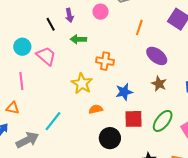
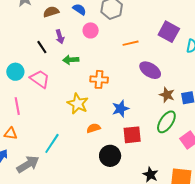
orange line: (139, 28) -> (131, 43), turned 63
brown star: (159, 84) -> (167, 95), moved
green ellipse: (163, 121) -> (166, 122), moved

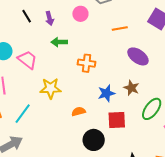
black line: (42, 47) -> (27, 16), moved
brown star: (167, 95) -> (131, 88), moved
yellow star: (78, 104) -> (51, 88), moved, turned -30
cyan line: (52, 143) -> (23, 114), moved

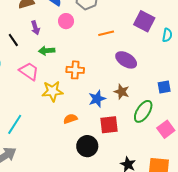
black line: (27, 16) -> (13, 40), moved
pink trapezoid: (27, 60) -> (29, 71), moved
yellow star: (51, 88) -> (52, 91), moved

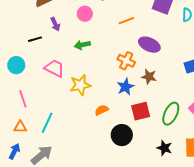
black line: (13, 40) -> (35, 39), turned -64
green arrow: (47, 51) -> (82, 45), moved
orange cross: (75, 70) -> (126, 61), moved, turned 30
green ellipse: (143, 111) -> (171, 114), moved

